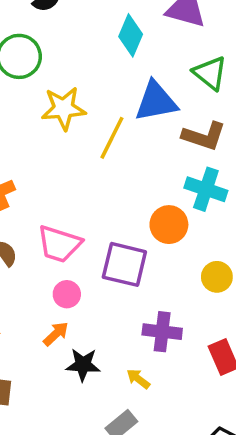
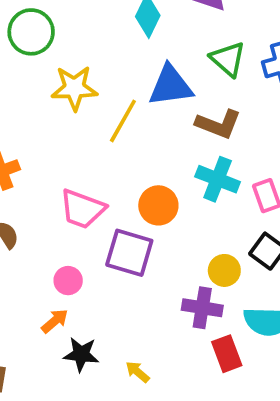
orange circle: (169, 225) -> (158, 205), moved
pink trapezoid: (59, 244) -> (82, 209), moved
purple cross: (162, 332) -> (202, 308), moved

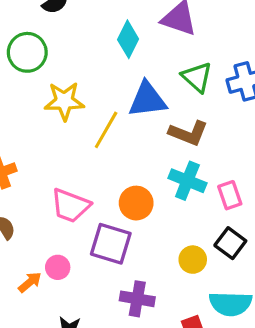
purple cross: (202, 308) -> (137, 299), moved
orange arrow: (55, 321) -> (30, 282), moved

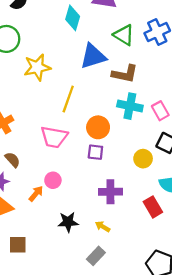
yellow line: (106, 130) -> (68, 99), moved
purple square: (111, 244) -> (95, 152), moved, size x0.6

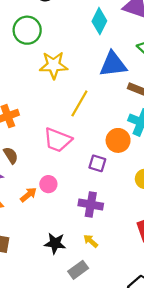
orange circle: (98, 127) -> (118, 140), moved
purple cross: (110, 192) -> (91, 205), moved
black star: (68, 222) -> (55, 243), moved

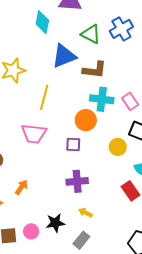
pink circle: (48, 184) -> (31, 231), moved

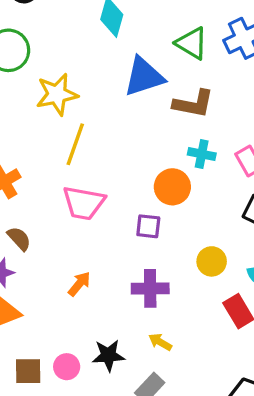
yellow line: (44, 97) -> (75, 144), moved
cyan cross: (102, 99) -> (202, 154), size x0.7
yellow circle: (118, 147) -> (212, 261), moved
orange arrow: (21, 187) -> (79, 284), moved

